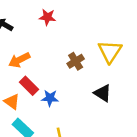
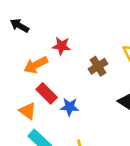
red star: (47, 17) -> (61, 46), moved

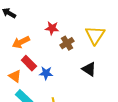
red star: (61, 46) -> (52, 28), moved

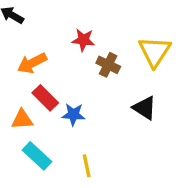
brown cross: (67, 43) -> (108, 65), turned -32
orange triangle: (15, 76) -> (22, 119), turned -40

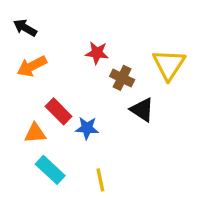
orange arrow: (32, 63) -> (32, 66), moved
black triangle: (145, 108) -> (142, 110), moved

